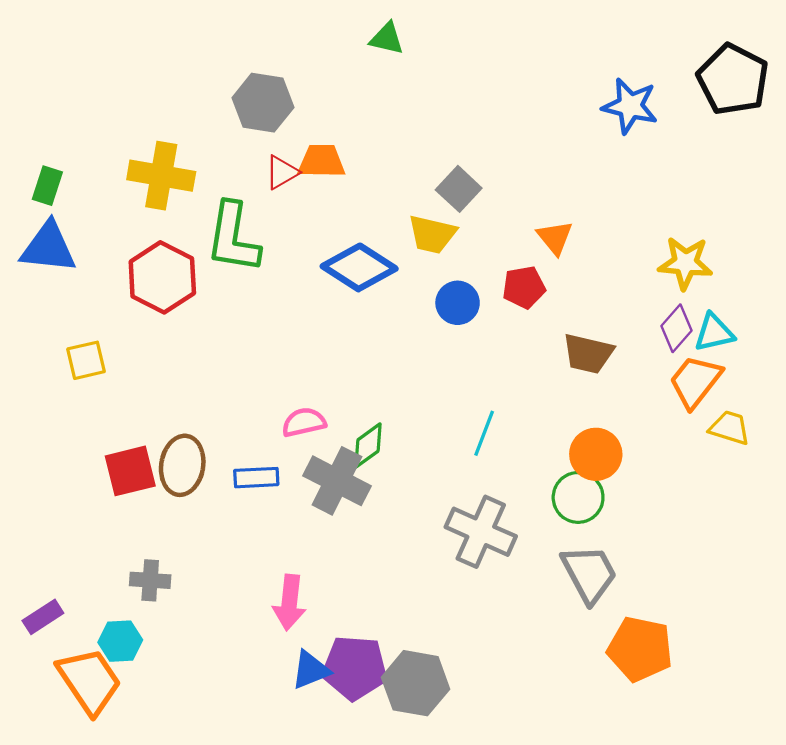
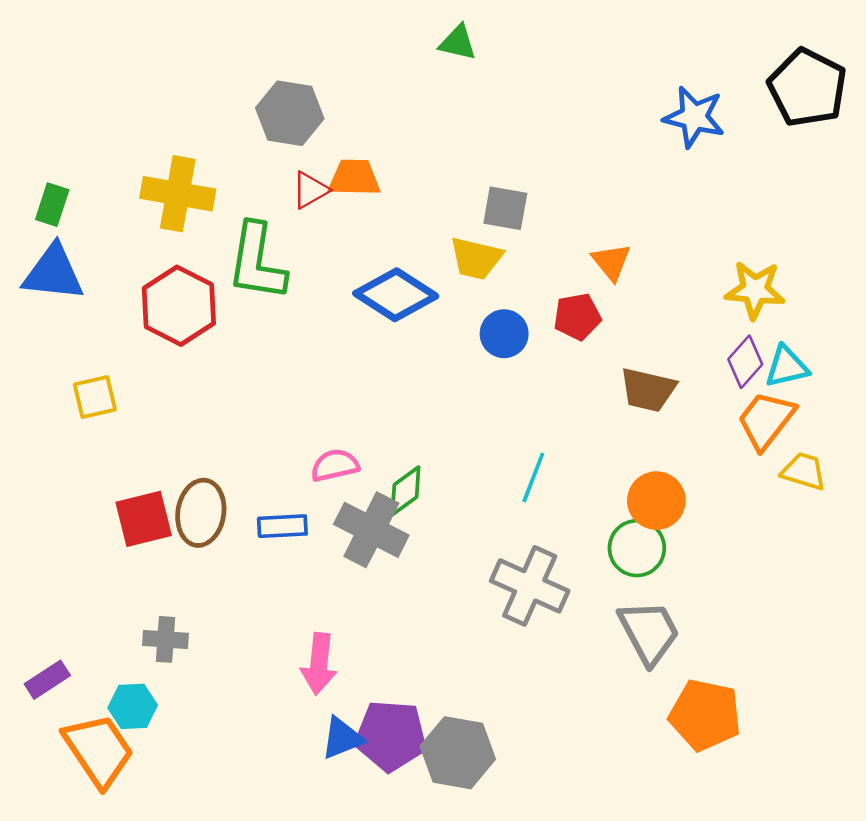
green triangle: (387, 39) -> (458, 43), moved
gray square: (459, 189) -> (505, 208), turned -33

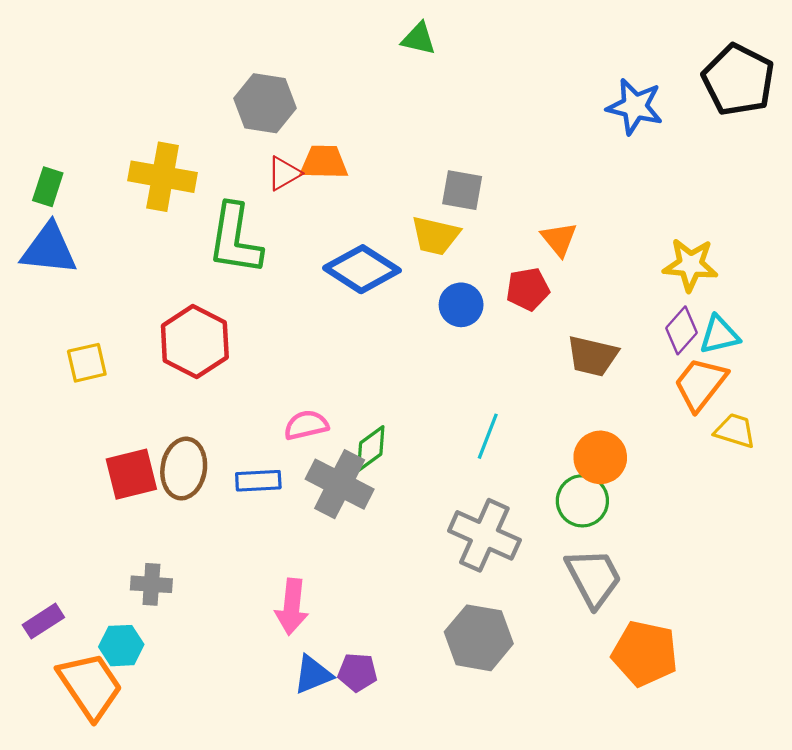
red hexagon: (179, 306) -> (195, 342), moved
purple pentagon: (391, 736) -> (357, 672), size x0.6
gray hexagon: (458, 753) -> (479, 638), moved

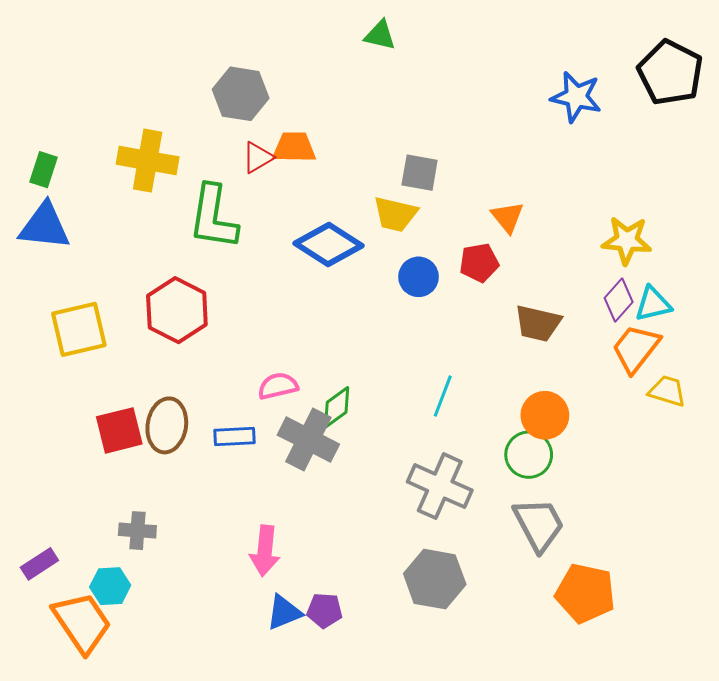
yellow square: (87, 363) -> (79, 329), size x1.5

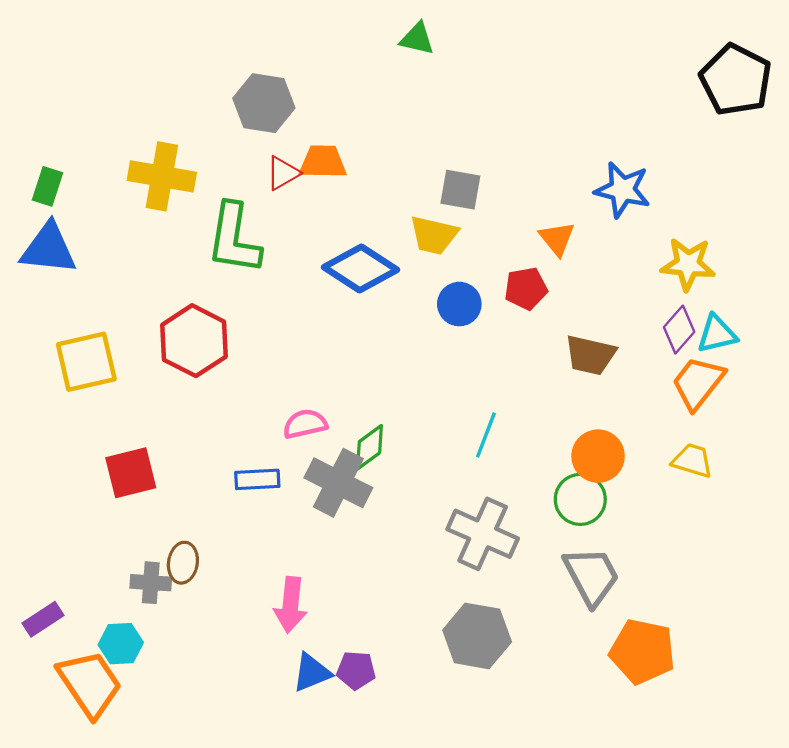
blue star: (576, 97) -> (622, 190), moved
yellow trapezoid: (667, 391) -> (692, 461), moved
brown ellipse: (167, 425) -> (183, 563), moved, size x0.7

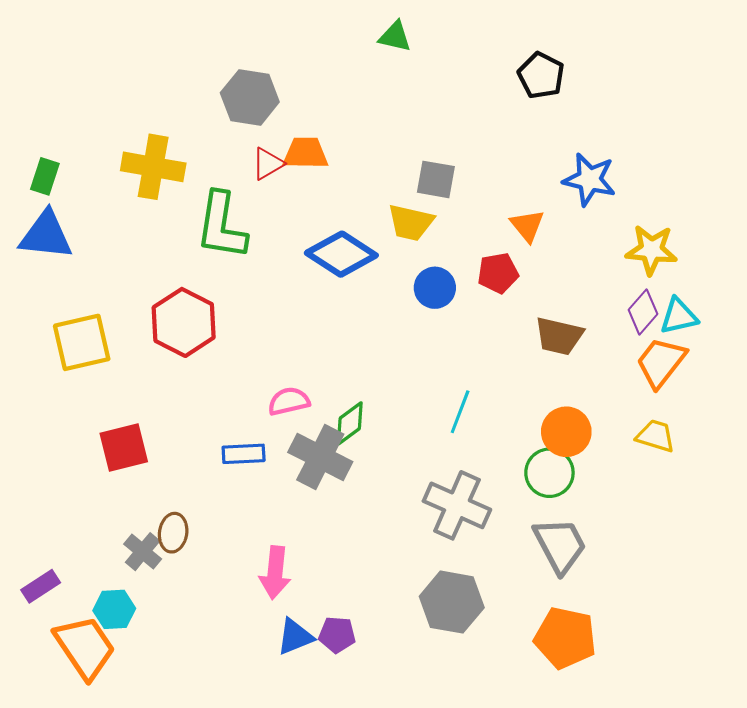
black pentagon: (736, 80) -> (541, 75), moved, size x0.7
gray cross: (151, 583) -> (143, 552), turned 36
orange pentagon: (642, 651) -> (565, 638), moved

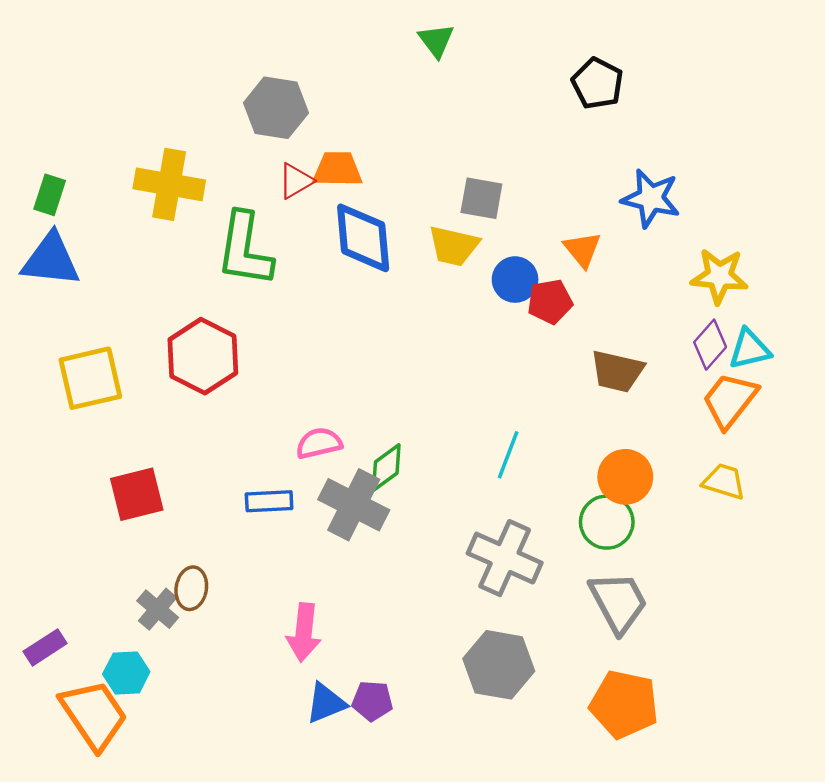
green triangle: (395, 37) -> (436, 40), turned 40
blue diamond: (341, 254) -> (363, 238), moved, turned 52
blue circle: (435, 288) -> (515, 280), moved

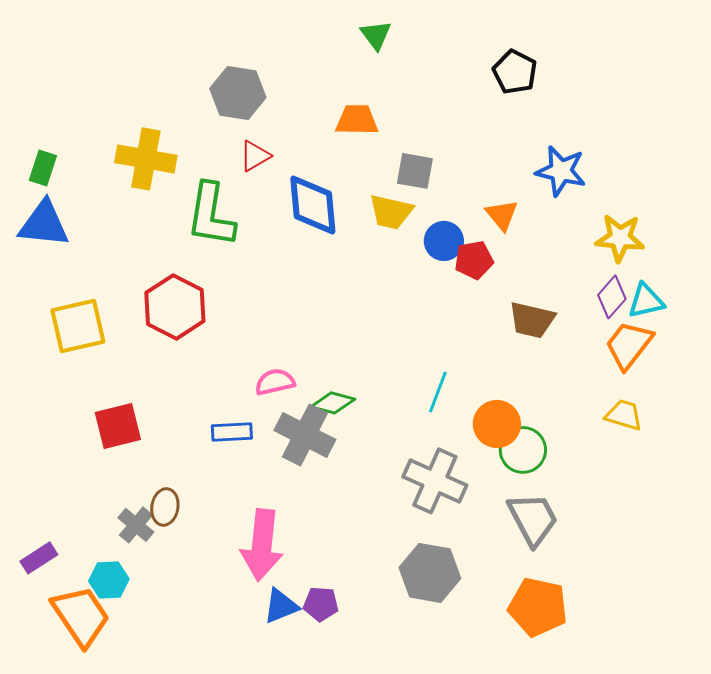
orange trapezoid: (338, 169) -> (357, 120), moved
green diamond: (386, 468) -> (333, 403), turned 51
orange circle: (625, 477) -> (497, 424), moved
pink arrow: (304, 632) -> (262, 545), size x1.4

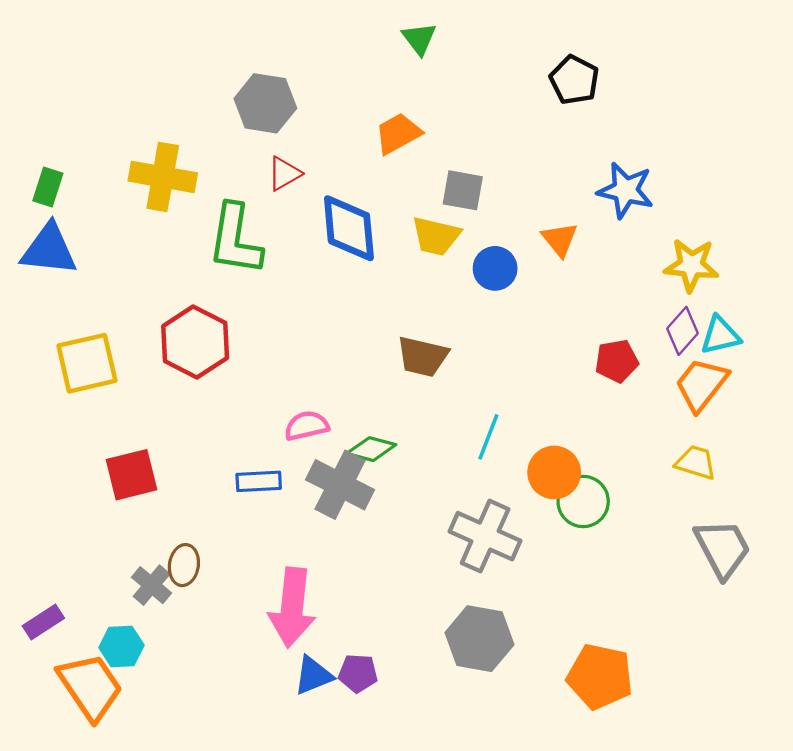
orange trapezoid: (357, 120) -> (398, 133), turned -30
red pentagon: (474, 260) -> (617, 361), moved
brown trapezoid: (532, 320) -> (423, 357), moved
gray trapezoid: (533, 519) -> (723, 548), moved

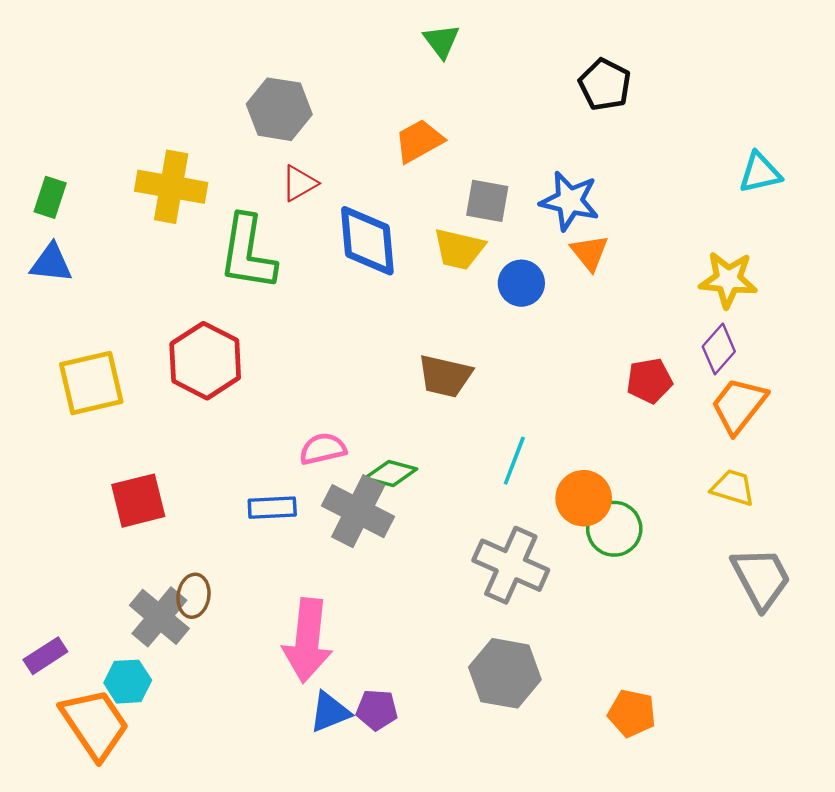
blue star: (626, 190) -> (570, 201), moved
blue triangle: (49, 249) -> (51, 263), size x0.7
cyan triangle: (720, 335) -> (760, 173), moved
gray cross: (152, 585) -> (159, 617), size x1.4
orange pentagon: (600, 677) -> (632, 713), size x0.7

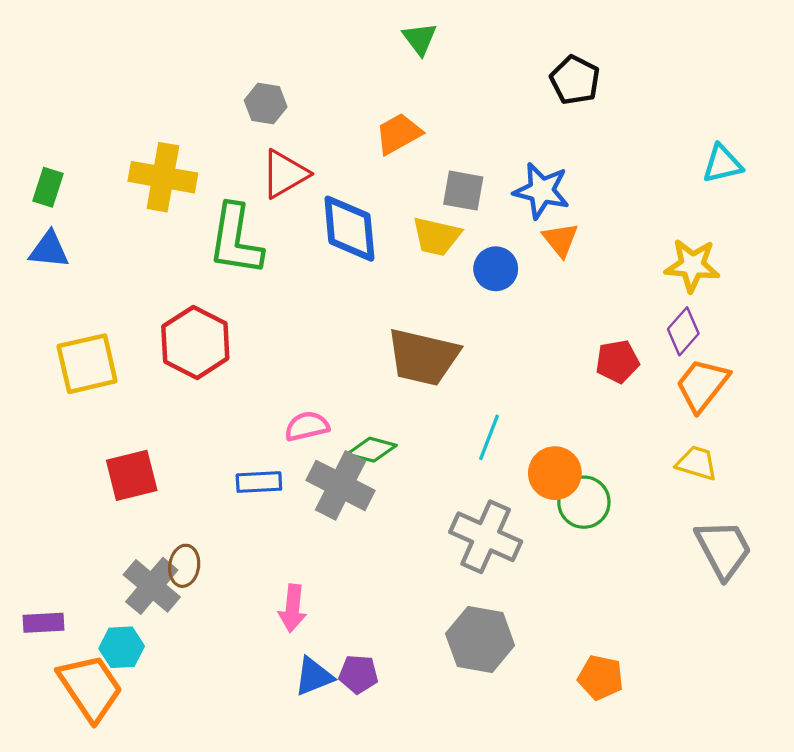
gray hexagon: (279, 109) -> (266, 104), size x0.7
red triangle: (299, 183) -> (285, 174), size x1.4
brown trapezoid: (445, 376) -> (423, 357), size x1.4
pink arrow: (307, 640) -> (292, 608), size x0.6
purple rectangle: (45, 656) -> (43, 623), turned 30

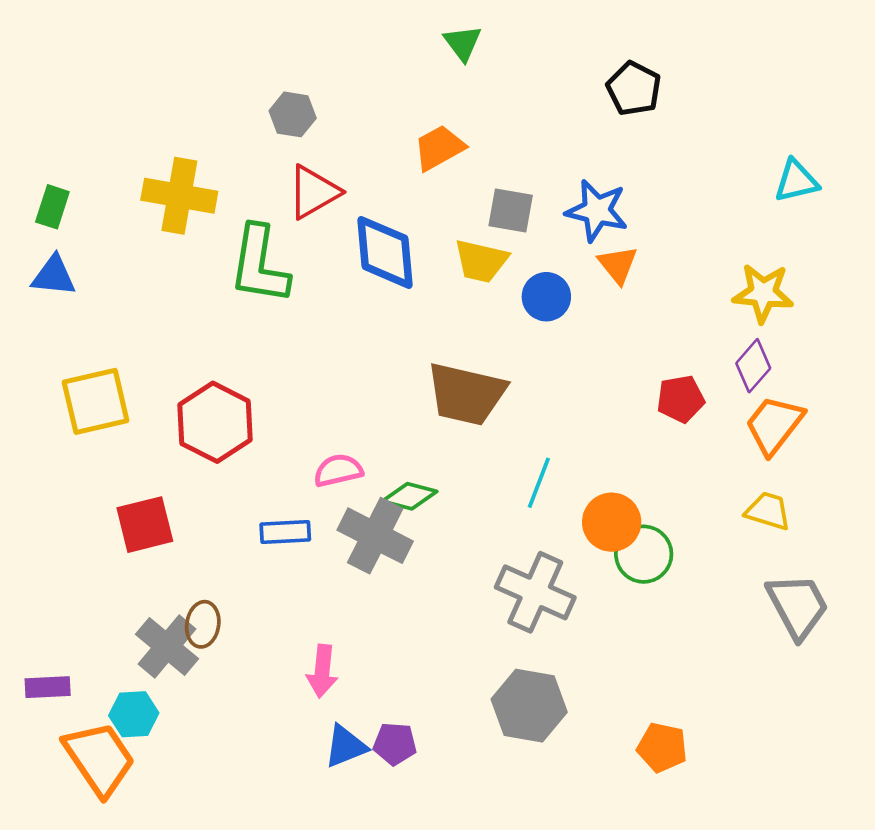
red hexagon: (195, 342) -> (215, 422), moved

